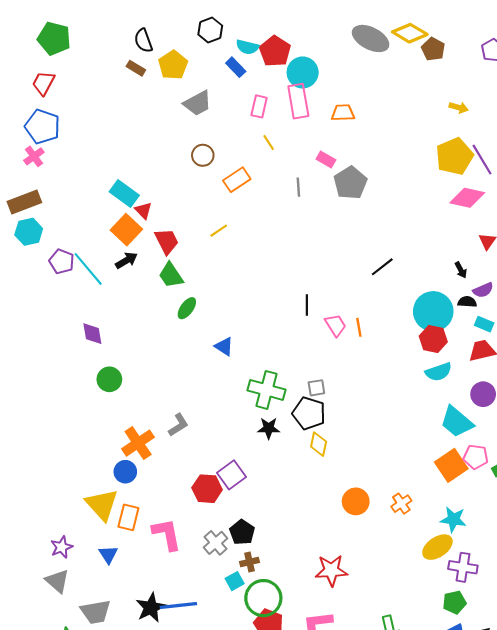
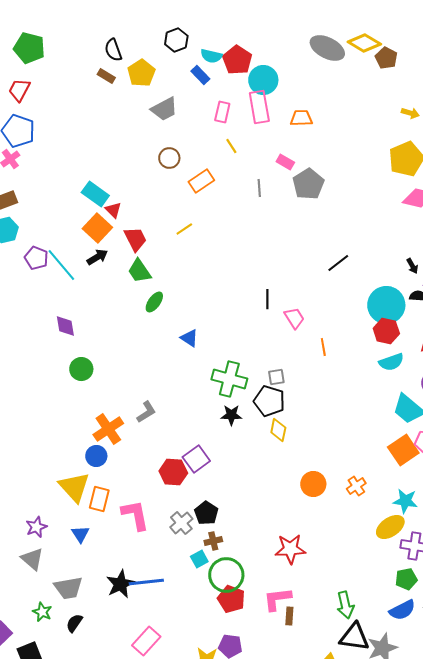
orange line: (359, 327) -> (323, 347), moved

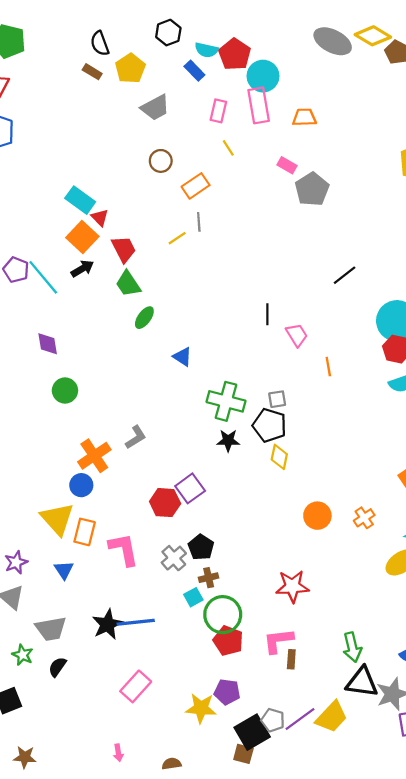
gray line: (259, 188) -> (199, 222), moved

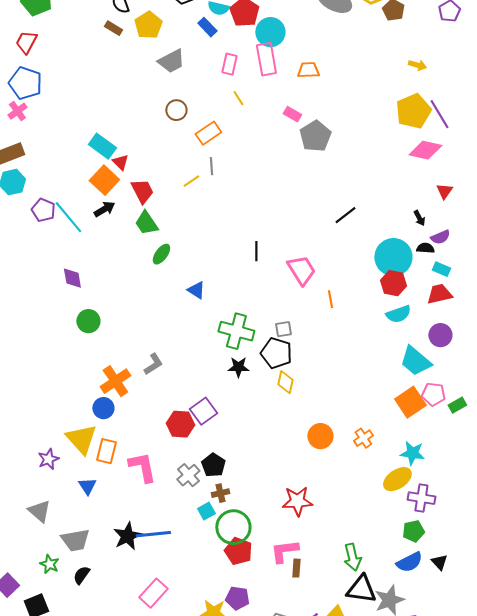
black line: (267, 314) -> (256, 251), moved
pink trapezoid: (297, 335) -> (301, 270), size x1.4
purple star: (16, 562) -> (48, 459), moved

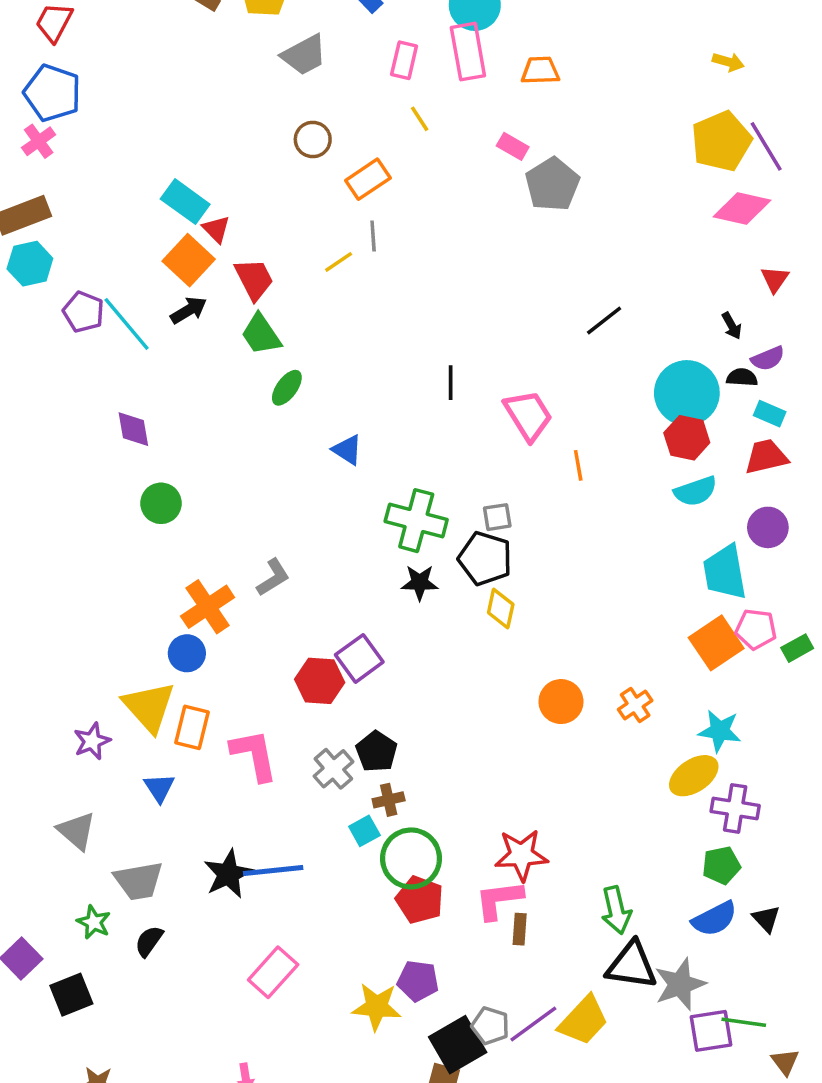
cyan trapezoid: (415, 361) -> (725, 572), turned 40
red star: (297, 501) -> (521, 855), moved

